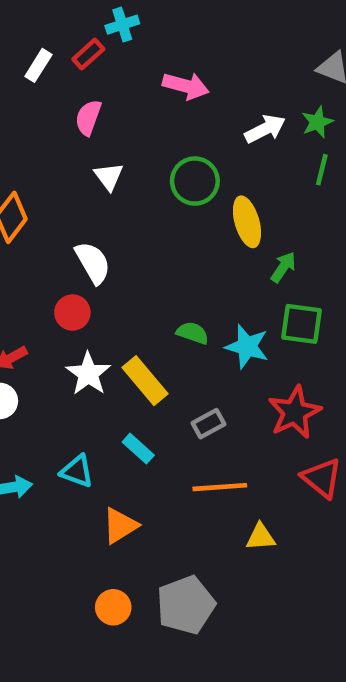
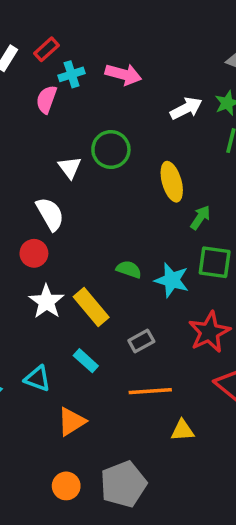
cyan cross: (122, 25) -> (72, 74), moved
white triangle: (109, 176) -> (70, 167), moved
green circle: (195, 181) -> (111, 150), moved

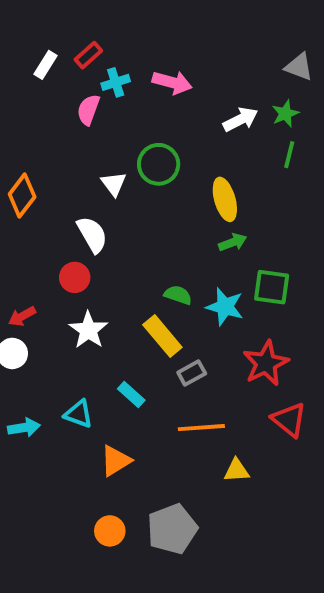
green arrow: (200, 218) -> (233, 242), moved, turned 35
yellow rectangle: (91, 307) -> (162, 336), moved

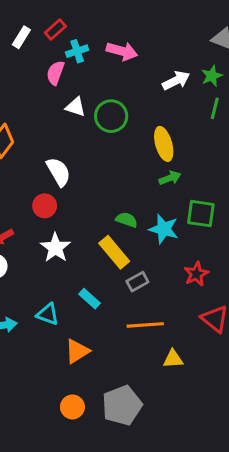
white triangle: (114, 184) -> (76, 107), moved, turned -35
red star: (266, 363) -> (196, 274), size x0.7

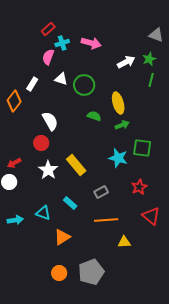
white rectangle: (21, 37) -> (32, 84), moved
green semicircle: (127, 220) -> (94, 116), moved
yellow rectangle: (114, 252) -> (76, 165), moved

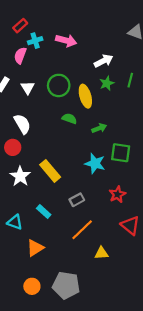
green star: (149, 59) -> (107, 83), moved
white triangle: (61, 79) -> (28, 88), moved, turned 40
yellow ellipse: (118, 103) -> (85, 96), moved
orange line: (106, 220) -> (82, 230), turned -40
gray pentagon: (91, 272) -> (66, 285), turned 30

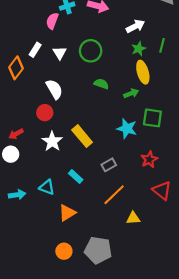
yellow ellipse: (85, 96) -> (143, 72), moved

